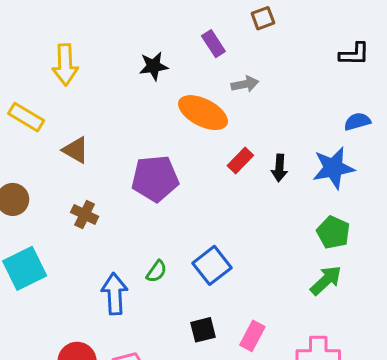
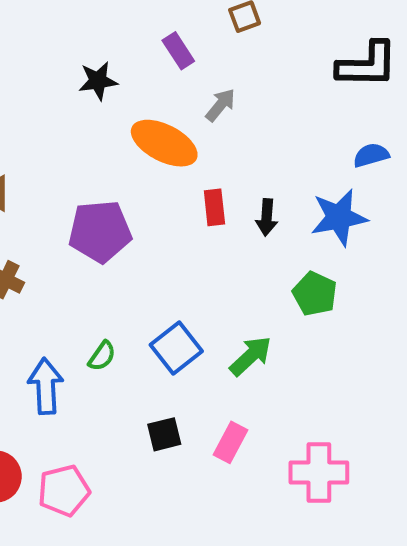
black L-shape: (354, 54) -> (367, 65), size x1.5
gray arrow: (245, 84) -> (220, 105), turned -40
red rectangle: (240, 161) -> (214, 207), turned -50
green pentagon: (333, 232) -> (315, 294), moved
green arrow: (326, 280) -> (251, 356), moved

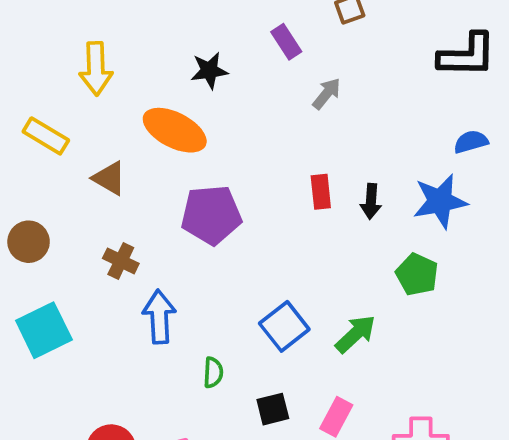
orange ellipse: (164, 143) -> (175, 130), moved
green semicircle: (102, 356) -> (213, 372), moved, turned -32
blue arrow: (46, 386) -> (159, 317), moved

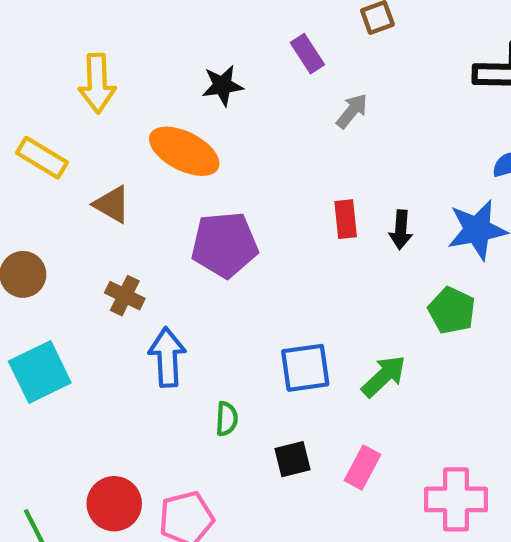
blue square: (284, 326) -> (305, 368), turned 30

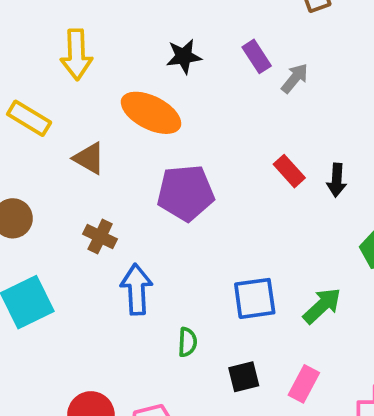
purple rectangle: (307, 54) -> (257, 56), moved
red rectangle: (346, 219) -> (289, 171), turned -36

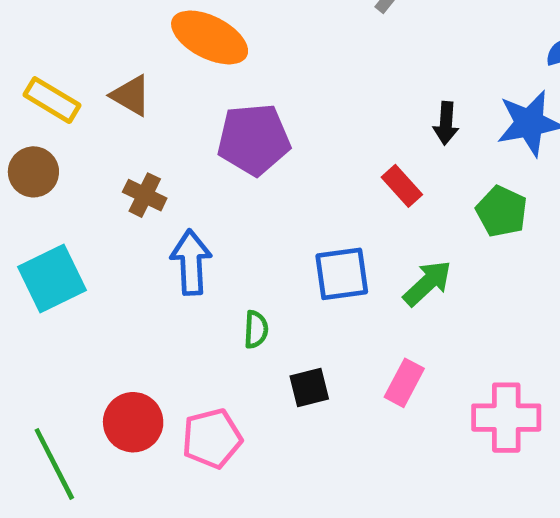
yellow rectangle: (29, 118) -> (52, 100), moved
red rectangle: (289, 171) -> (402, 186), moved
black square: (244, 377) -> (309, 387), moved

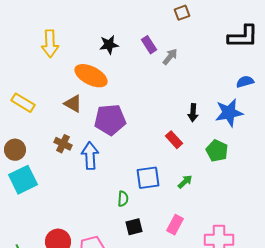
brown triangle: (131, 95) -> (73, 104), moved
brown circle: (33, 172) -> (15, 150), moved
blue arrow: (191, 262) -> (90, 156), moved
green arrow: (427, 283) -> (185, 182), size x0.7
green semicircle: (256, 330) -> (123, 199), moved

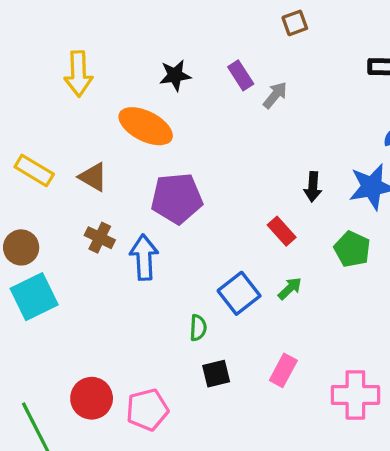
brown triangle: (73, 104) -> (93, 177), moved
blue square: (148, 178) -> (239, 293), turned -30
green arrow: (185, 182) -> (290, 288), moved

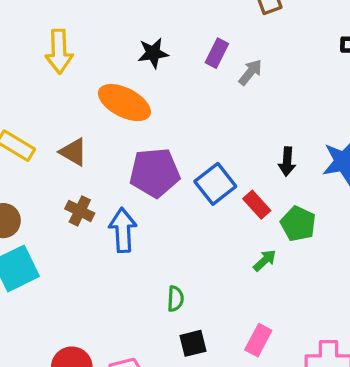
purple rectangle: (241, 75) -> (217, 53), turned 60
green pentagon: (352, 249) -> (298, 224), moved
blue square: (239, 293) -> (215, 184), moved

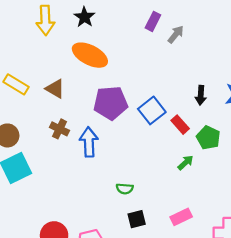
black star: (153, 53) -> (84, 17), moved, turned -30
green semicircle: (175, 299) -> (125, 189), turned 91
pink rectangle: (258, 340) -> (181, 217), turned 36

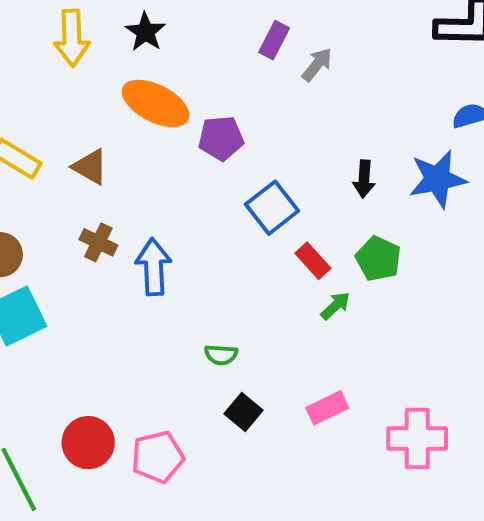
purple pentagon: (111, 103) -> (221, 138), moved, size x0.7
red rectangle: (180, 125) -> (313, 261), moved
black square: (137, 219) -> (243, 412), turned -36

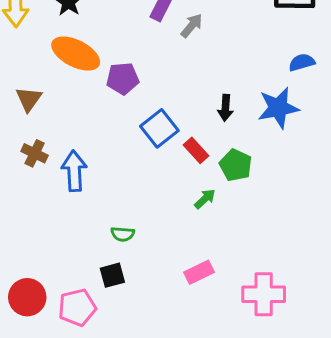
brown triangle: (90, 167) -> (29, 99), turned 36
red rectangle: (313, 261) -> (196, 150), moved
black square: (243, 412) -> (112, 275), moved, turned 35

